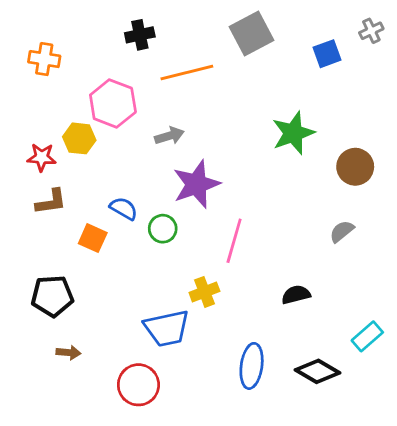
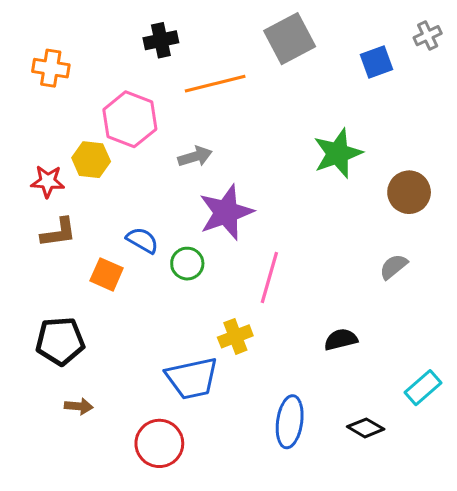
black diamond: (318, 371) -> (366, 428), size x0.7

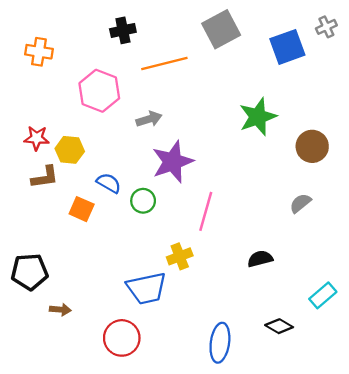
blue square: (376, 62) -> (287, 47), size x1.4
yellow hexagon: (91, 160) -> (70, 150), moved
black pentagon: (60, 341) -> (30, 272), moved
blue ellipse: (290, 422) -> (220, 343), moved

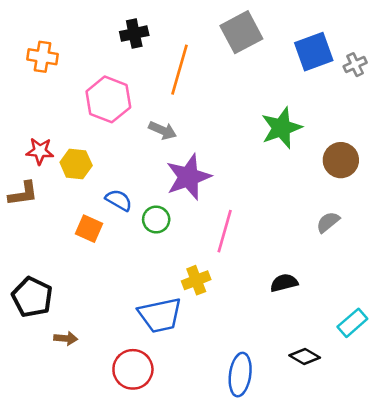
gray cross: (326, 27) -> (355, 65), moved
orange line: (164, 64) -> (179, 70), turned -60
gray arrow: (149, 119) -> (163, 130), turned 40
brown L-shape: (45, 177) -> (23, 194), moved
black pentagon: (30, 272) -> (32, 297), turned 30

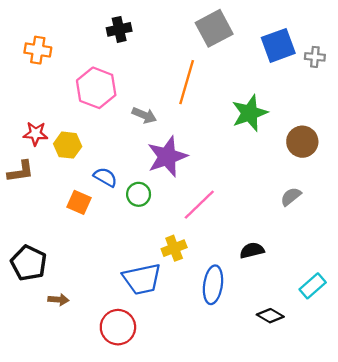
gray cross: (355, 65) -> (315, 57), turned 30
orange line: (179, 70) -> (187, 82), moved
pink line: (225, 231) -> (199, 205), turned 30
blue ellipse: (240, 375) -> (213, 285), moved

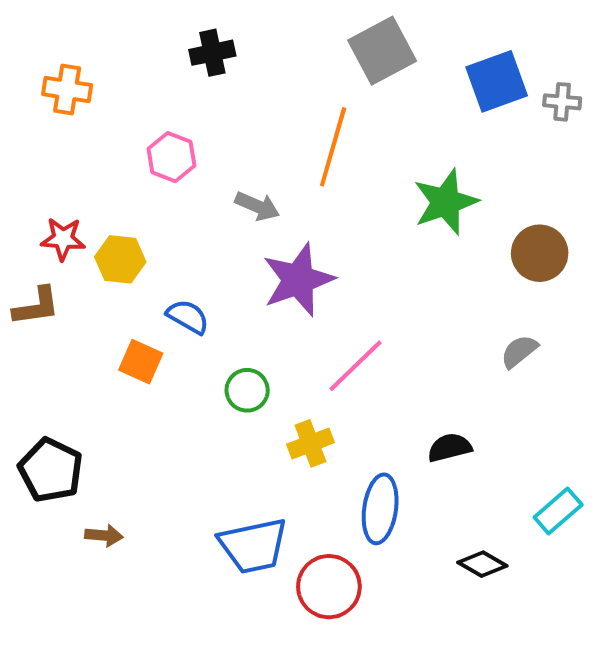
pink hexagon: (96, 88) -> (171, 157), size x0.7
green circle: (139, 194) -> (247, 390), moved
blue trapezoid: (142, 279) -> (253, 546), moved
red circle: (118, 327) -> (329, 587), moved

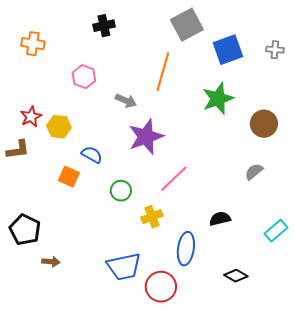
blue square: (497, 81) -> (228, 50), moved
red star: (63, 239) -> (31, 117), turned -30
cyan rectangle: (558, 511) -> (276, 231), moved

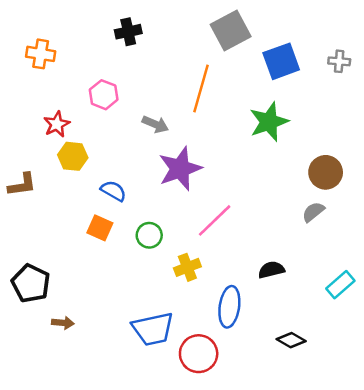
red star: (31, 117) -> (57, 124), moved
brown circle: (264, 124) -> (326, 172), moved
orange square: (69, 177) -> (100, 228), moved

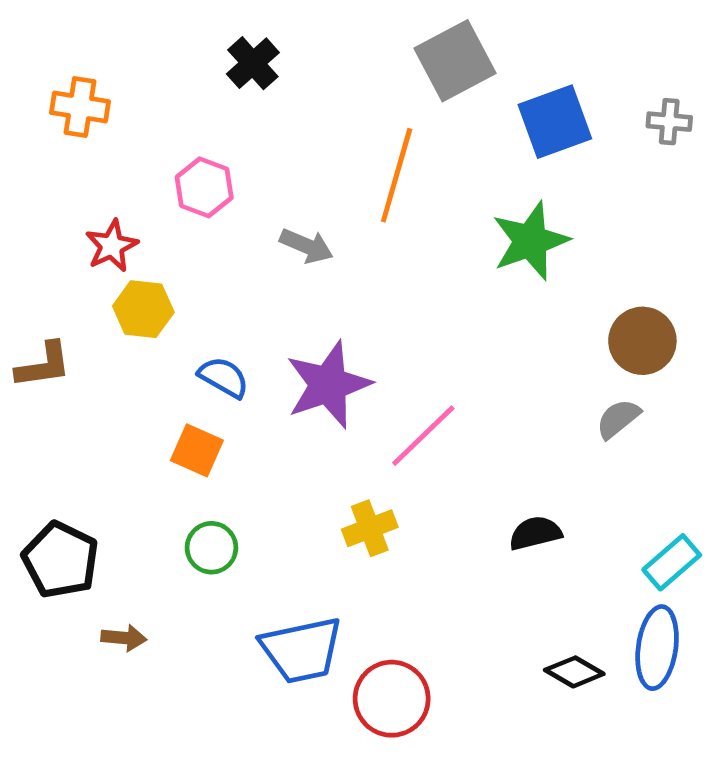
black cross: (128, 32) -> (253, 63), turned -30
purple star: (180, 169) -> (328, 385), moved
green circle: (149, 235) -> (211, 548), moved
blue ellipse: (229, 307) -> (657, 648), moved

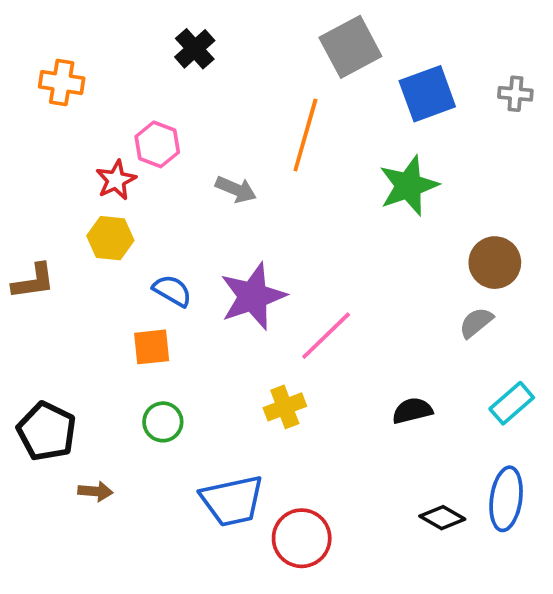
red star: (112, 246) -> (116, 180), moved
orange square: (197, 450) -> (152, 347), turned -30
cyan rectangle: (672, 562) -> (512, 403), moved

